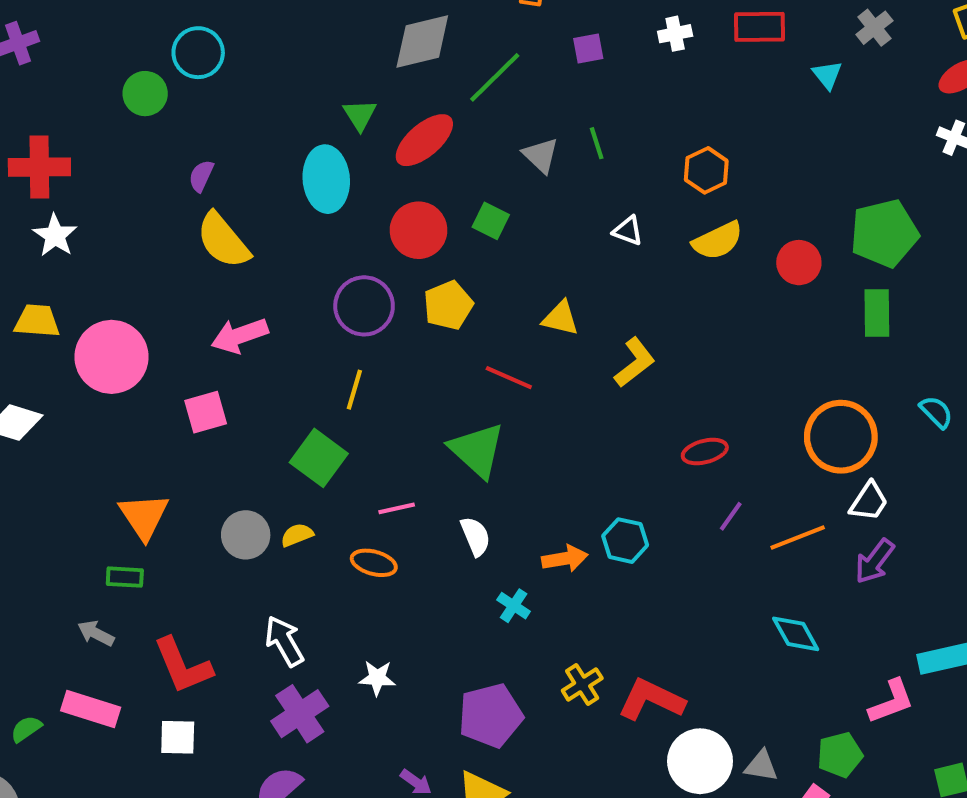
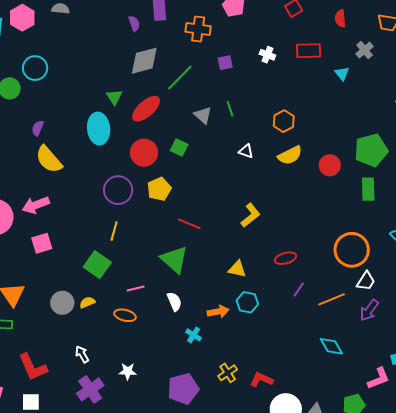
white cross: (675, 34) -> (267, 55), turned 35
yellow triangle: (561, 318) -> (237, 269), moved
pink arrow: (240, 336) -> (36, 205), moved
white arrow: (284, 641) -> (82, 354), size x0.7
red L-shape: (651, 700) -> (261, 380), size x0.7

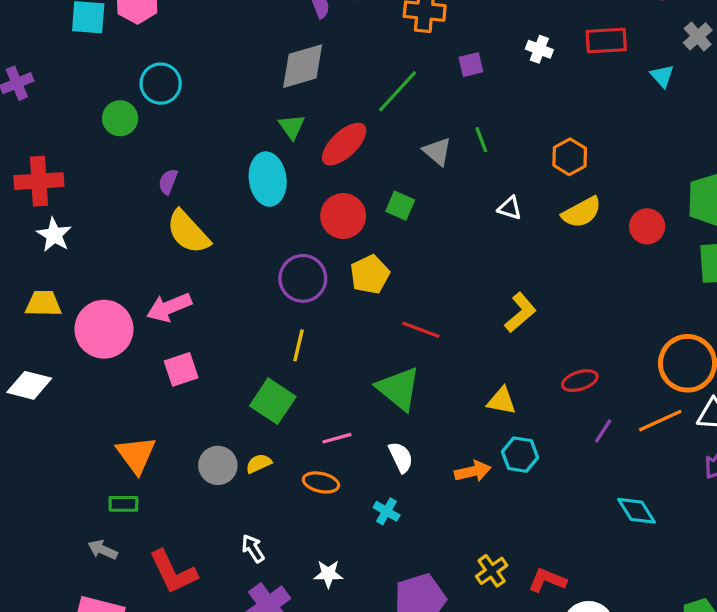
gray diamond: (144, 61) -> (303, 66), moved
orange line: (331, 299) -> (660, 421), moved
cyan cross: (194, 335) -> (387, 511), moved
cyan diamond: (331, 346) -> (637, 511), moved

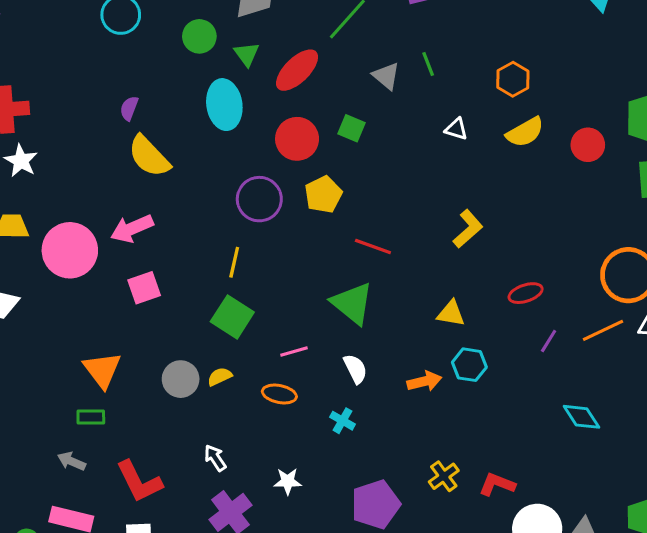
green circle: (120, 118) -> (199, 36), moved
yellow line: (299, 345) -> (234, 262), moved

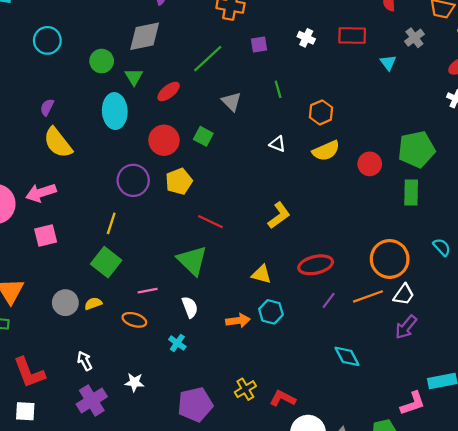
green line: (428, 64) -> (278, 89), moved
red ellipse: (297, 70) -> (169, 91), size x0.7
red ellipse: (526, 293) -> (316, 265), size x1.4

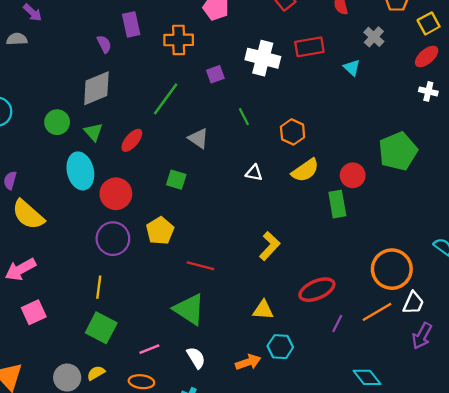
white cross: (306, 38) -> (263, 58), size x1.8
red circle: (164, 140) -> (116, 194), moved
green rectangle: (411, 192) -> (337, 204), moved

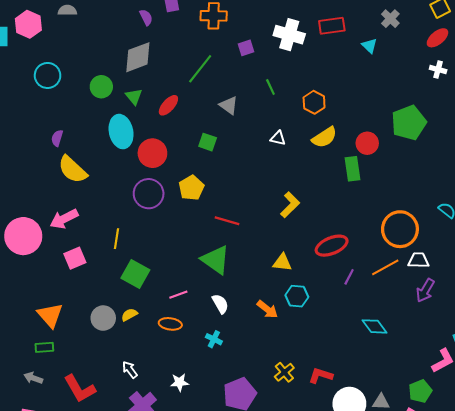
yellow line: (99, 287) -> (116, 239), moved
white trapezoid: (413, 303) -> (418, 260), turned -115
orange arrow: (248, 362) -> (267, 309), turned 55

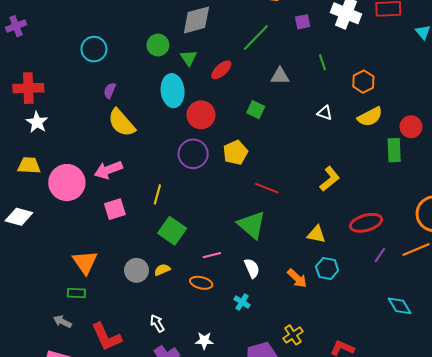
cyan circle: (48, 75) -> (94, 49), moved
gray triangle: (229, 105) -> (280, 76), turned -42
yellow cross: (284, 372) -> (293, 335), moved

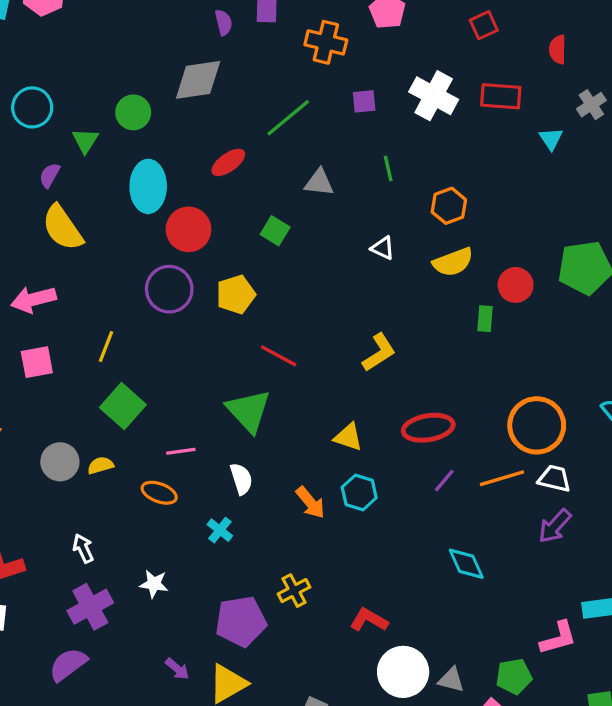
green triangle: (189, 58) -> (85, 141), moved
green rectangle: (394, 150) -> (485, 319), size x0.7

